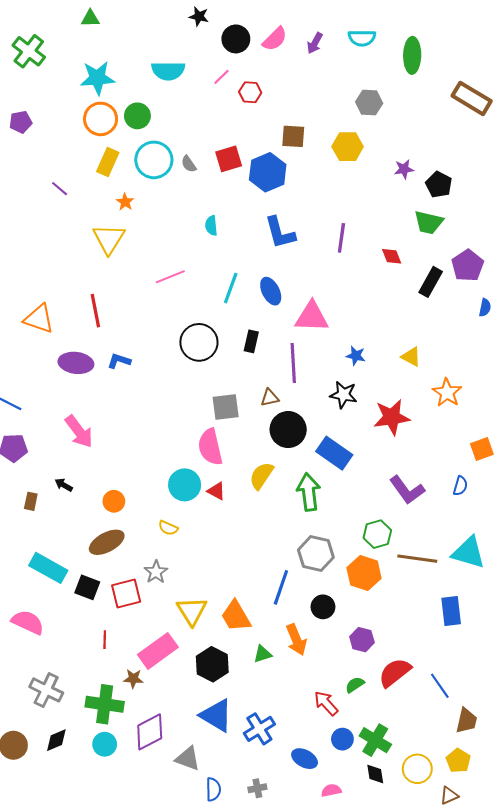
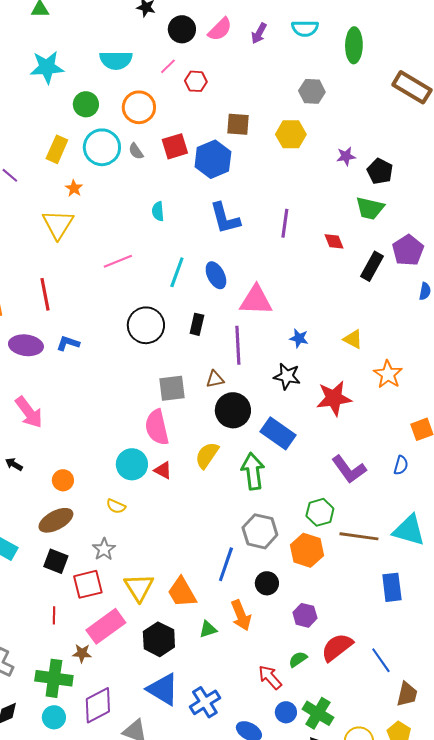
orange circle: (101, 119) -> (139, 107), moved
black square: (87, 587) -> (56, 561), moved
red square: (126, 594) -> (88, 584), moved

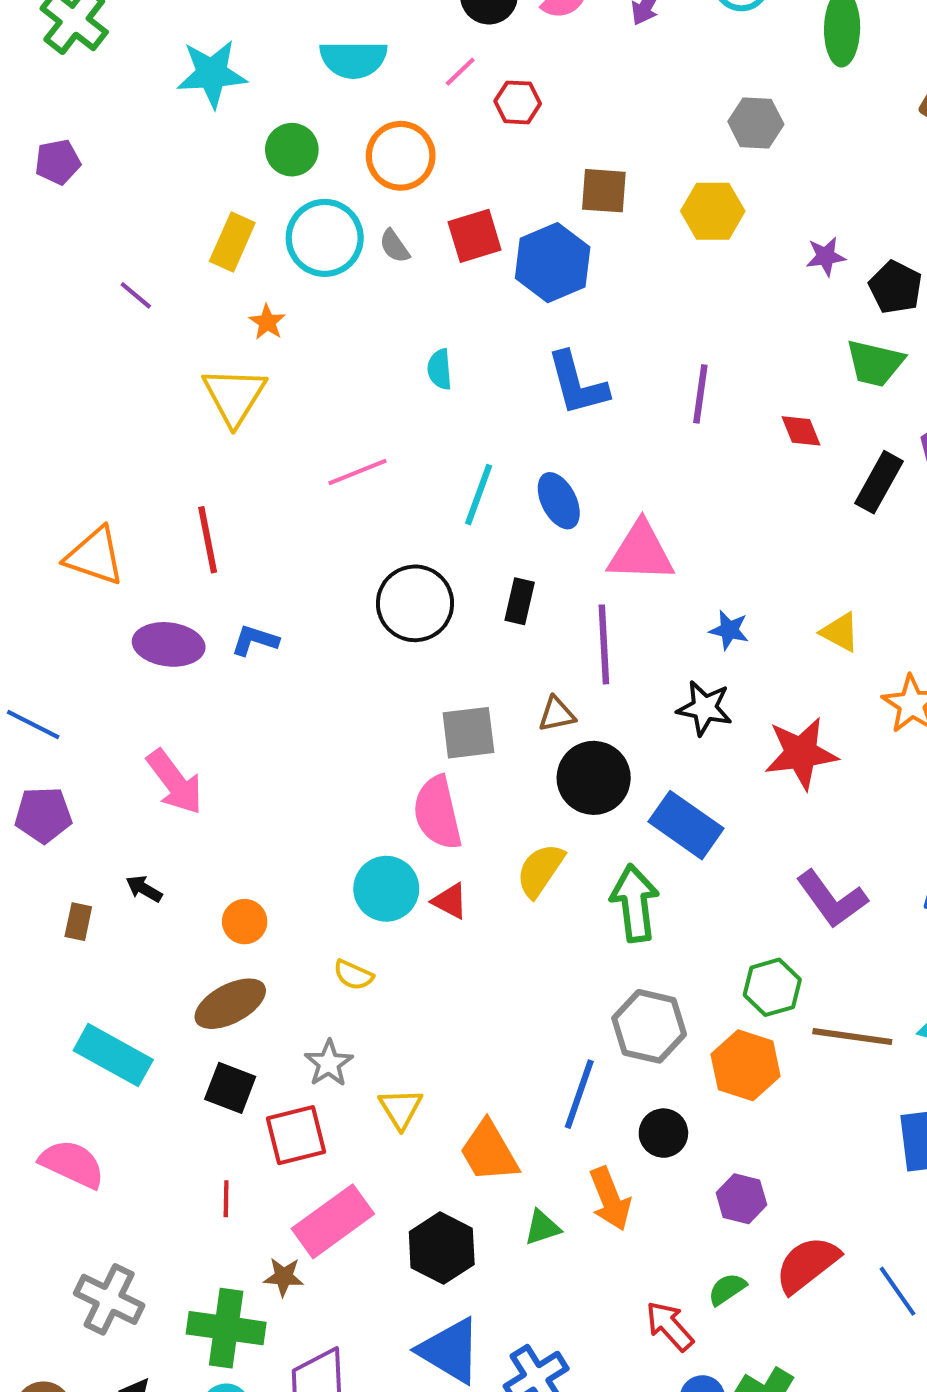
yellow triangle: (139, 587) -> (401, 1108), moved, size x0.7

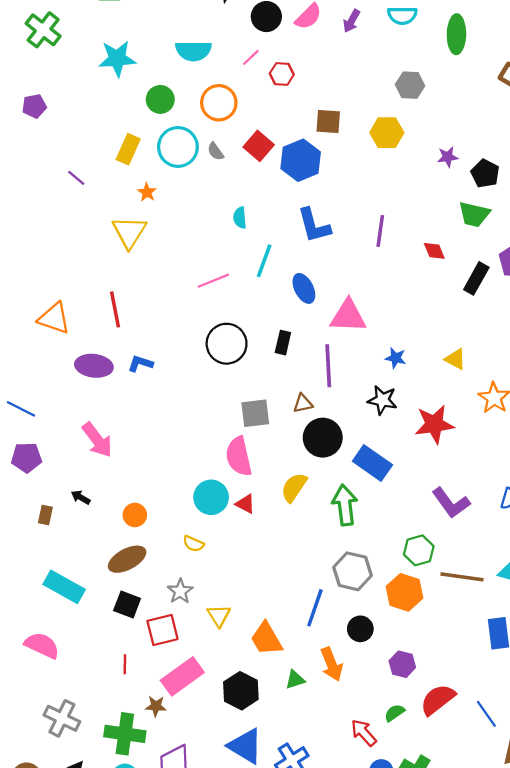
red square: (475, 236) -> (259, 146), turned -32
pink line: (358, 472) -> (213, 281), moved
cyan line: (479, 495) -> (264, 261), moved

